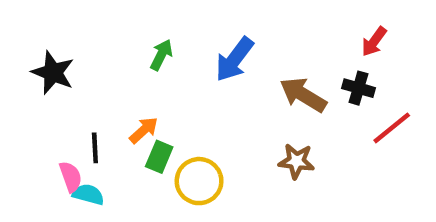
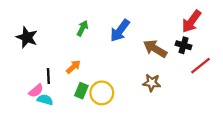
red arrow: (374, 42) -> (191, 21), size x1.5
green rectangle: (159, 157) -> (81, 91), moved
pink semicircle: (71, 177) -> (36, 91), turned 70

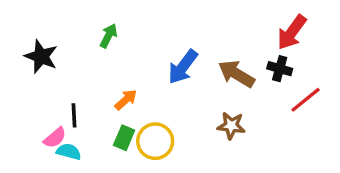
green arrow: (82, 28) -> (109, 36), moved
blue arrow: (120, 31) -> (183, 67), moved
orange arrow: (73, 67) -> (126, 100), moved

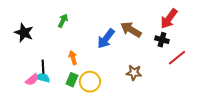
brown arrow: (236, 74) -> (131, 30), moved
orange arrow: (126, 100) -> (73, 58), turned -64
cyan semicircle: (69, 152) -> (43, 78), moved

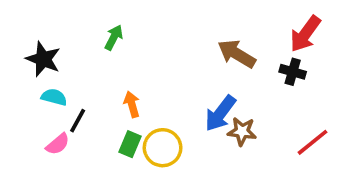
blue arrow: (106, 39) -> (220, 113), moved
red line: (177, 58) -> (313, 142), moved
black line: (43, 67) -> (78, 121), turned 32
cyan semicircle: (43, 78) -> (54, 97), moved

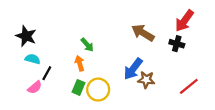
green arrow: (114, 37) -> (87, 45), moved, turned 112

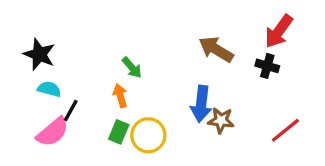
blue arrow: (133, 69) -> (201, 104), turned -30
pink semicircle: (35, 87) -> (53, 132), size x1.5

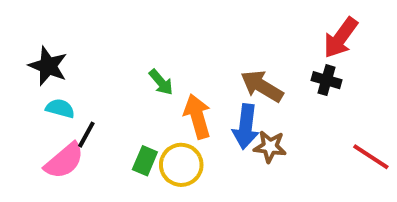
brown arrow: (216, 49) -> (262, 86), moved
orange arrow: (120, 96) -> (197, 116), moved, size x1.5
red line: (285, 130) -> (371, 157), moved, turned 72

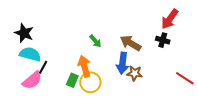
green arrow: (161, 82) -> (95, 41), moved
cyan semicircle: (60, 108) -> (30, 54), size x1.5
orange arrow: (197, 116) -> (84, 66), moved

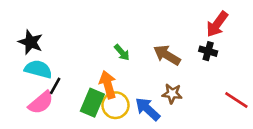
blue arrow: (123, 63) -> (148, 109), moved, turned 125
green rectangle: (72, 80) -> (92, 103), size x1.5

